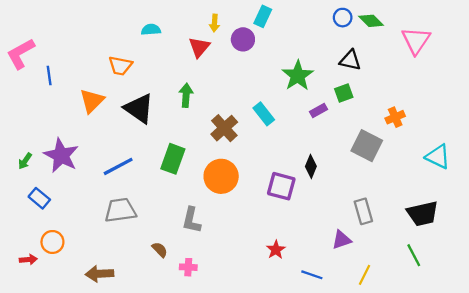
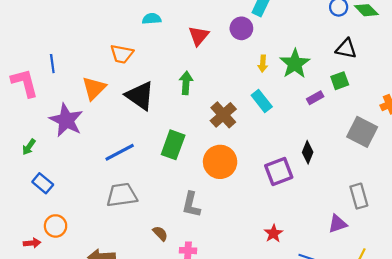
yellow arrow: (214, 23) -> (263, 64), moved
pink L-shape: (21, 54) -> (25, 83), moved, turned 104
purple star: (61, 155) -> (66, 120), moved
purple square: (281, 186) -> (279, 171), turned -36

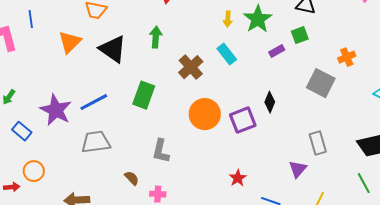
purple star: (66, 120) -> (56, 110), moved
orange circle: (220, 162) -> (205, 114), moved
purple triangle: (338, 224) -> (298, 169), turned -30

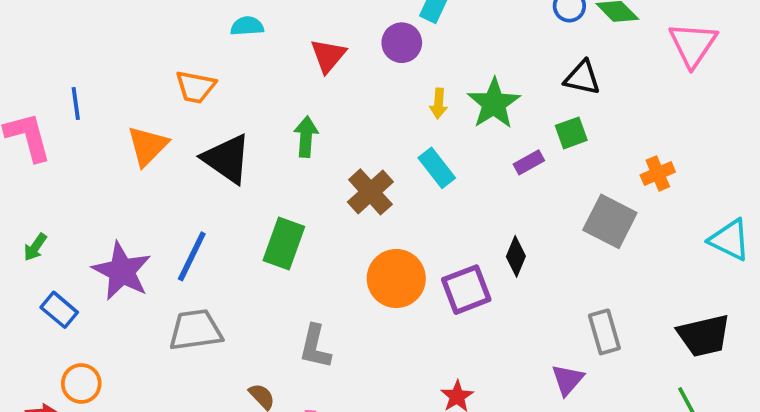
blue line: (94, 102) -> (192, 256), turned -36

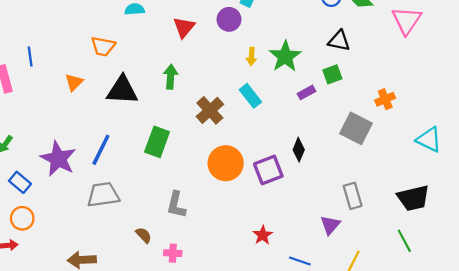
orange triangle: (148, 146) -> (74, 82), size x0.7
black triangle: (227, 159) -> (122, 90), turned -32
orange circle: (81, 383) -> (22, 218), moved

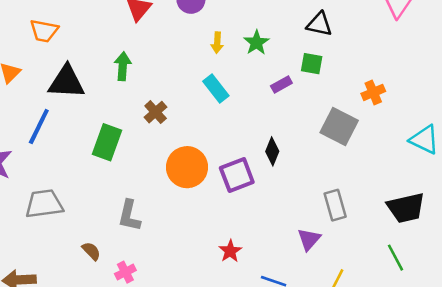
green star: (285, 56) -> (256, 43), size x0.7
green square: (332, 74) -> (312, 64), turned 30
brown cross: (210, 110) -> (156, 112), moved, size x0.7
blue line: (101, 150) -> (39, 127), moved
pink cross: (173, 253) -> (125, 272), turned -30

